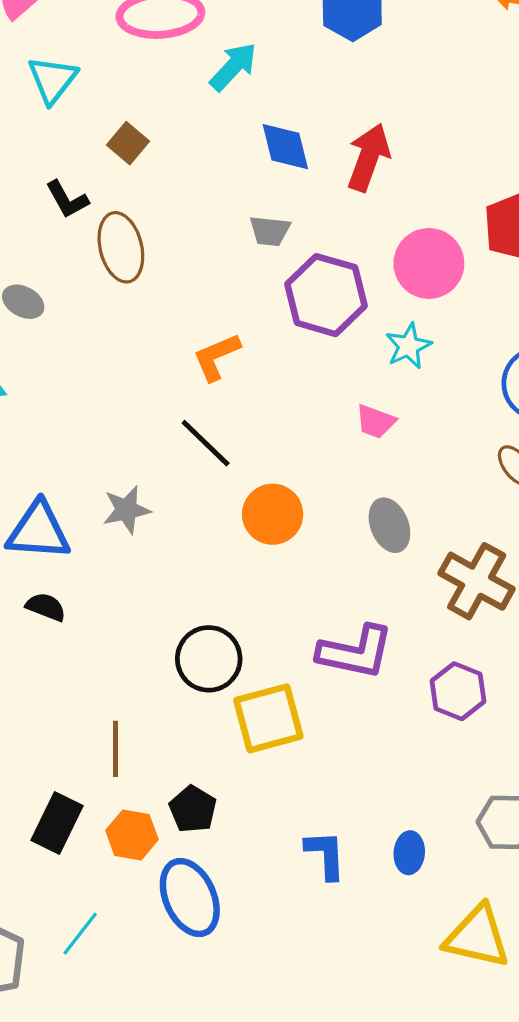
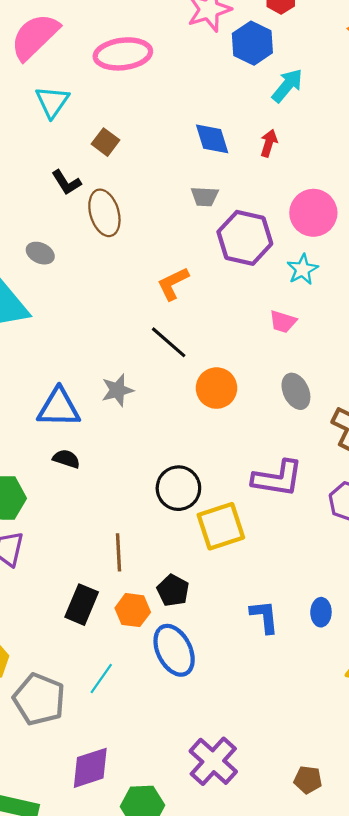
cyan arrow: (233, 67) -> (287, 86), moved
red arrow: (369, 157) -> (269, 143), size x0.6

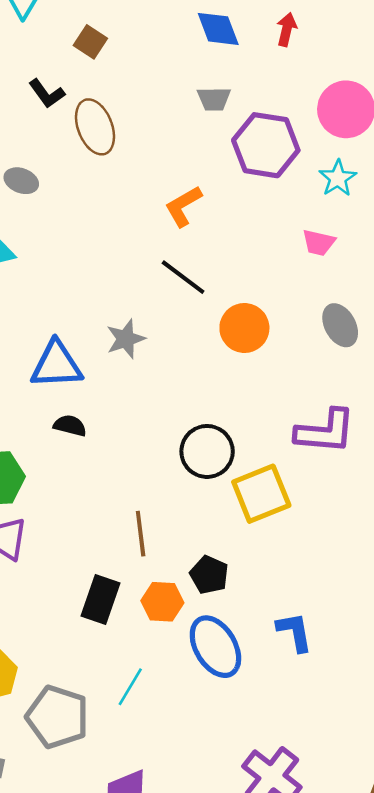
blue L-shape: (264, 617) -> (295, 632), moved

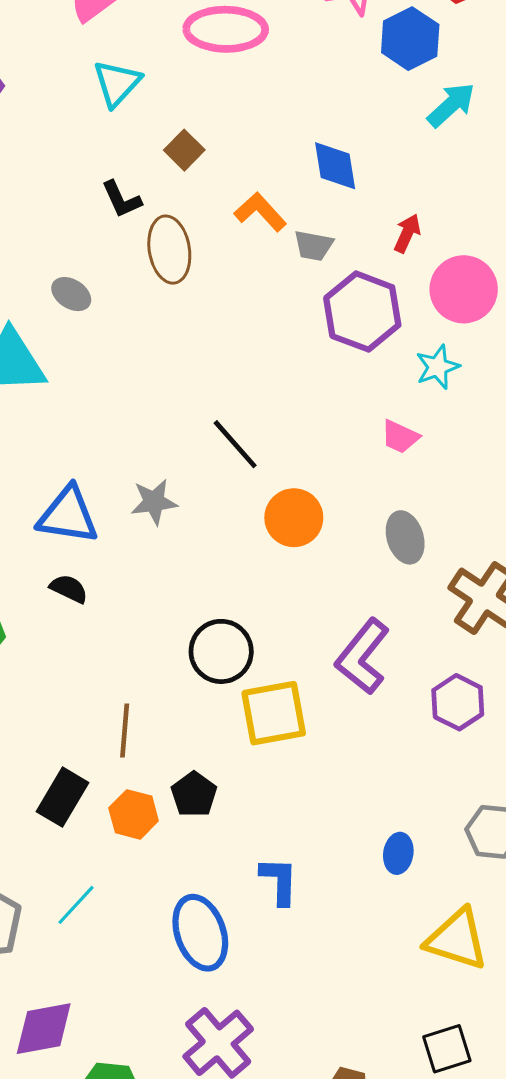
red arrow: (287, 29) -> (407, 233), moved
orange L-shape: (183, 206) -> (260, 212), moved, turned 66
purple L-shape: (325, 431) -> (362, 657), turned 112
blue ellipse: (215, 647) -> (200, 933), moved

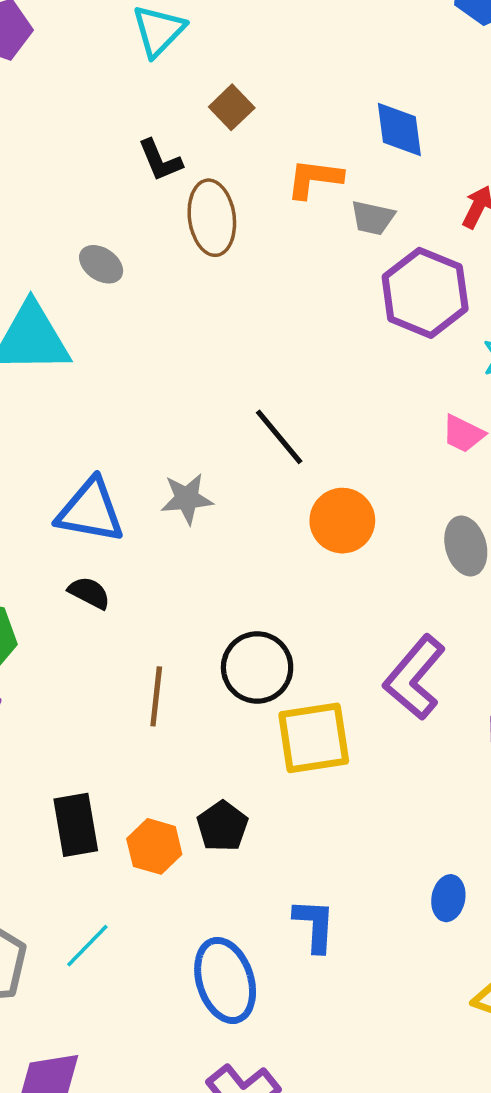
orange L-shape: (260, 212) -> (314, 179), turned -42
brown line: (125, 730) -> (156, 696), moved
black rectangle: (63, 797) -> (76, 825), turned -42

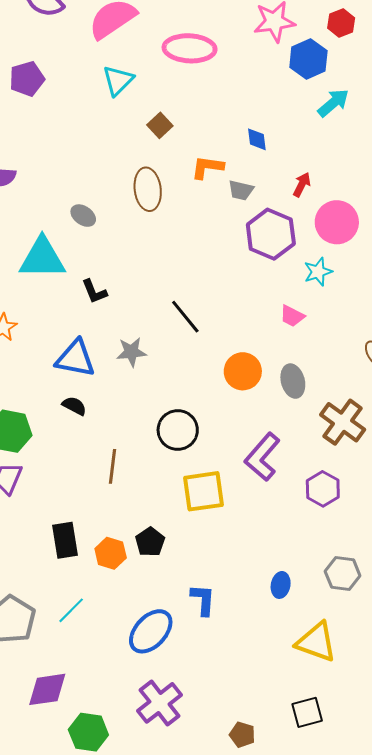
blue diamond: (399, 130) -> (257, 139), size x0.7
black L-shape: (160, 160) -> (94, 292), moved
orange circle: (342, 521) -> (243, 371), moved
black circle: (257, 667) -> (178, 430), moved
blue ellipse: (225, 980) -> (151, 631), turned 60

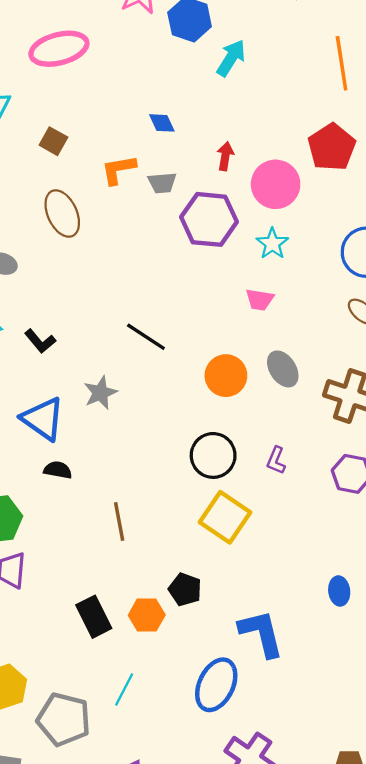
blue triangle: (76, 358) -> (43, 419), turned 42
black circle: (178, 430) -> (213, 455), moved
purple L-shape: (262, 457) -> (276, 460), size x0.5
yellow square: (204, 491) -> (225, 517), turned -30
blue L-shape: (203, 600) -> (261, 633), size x1.4

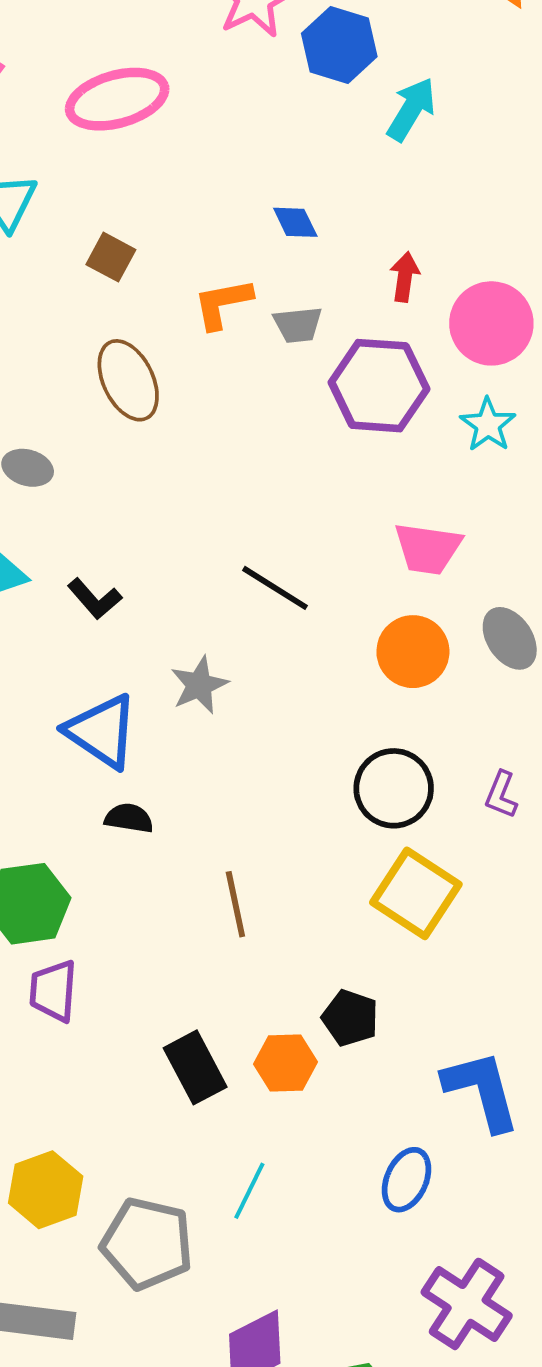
pink trapezoid: (260, 300) -> (428, 548), moved, size x1.4
blue ellipse: (216, 685) -> (406, 1180), size x0.7

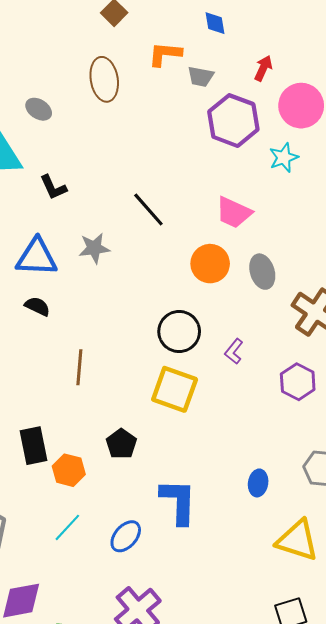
blue triangle: (102, 731) -> (37, 257), turned -48
yellow square: (416, 893) -> (175, 389), turned -30
orange hexagon: (286, 1063) -> (69, 470), moved
cyan line: (249, 1191) -> (67, 527), moved

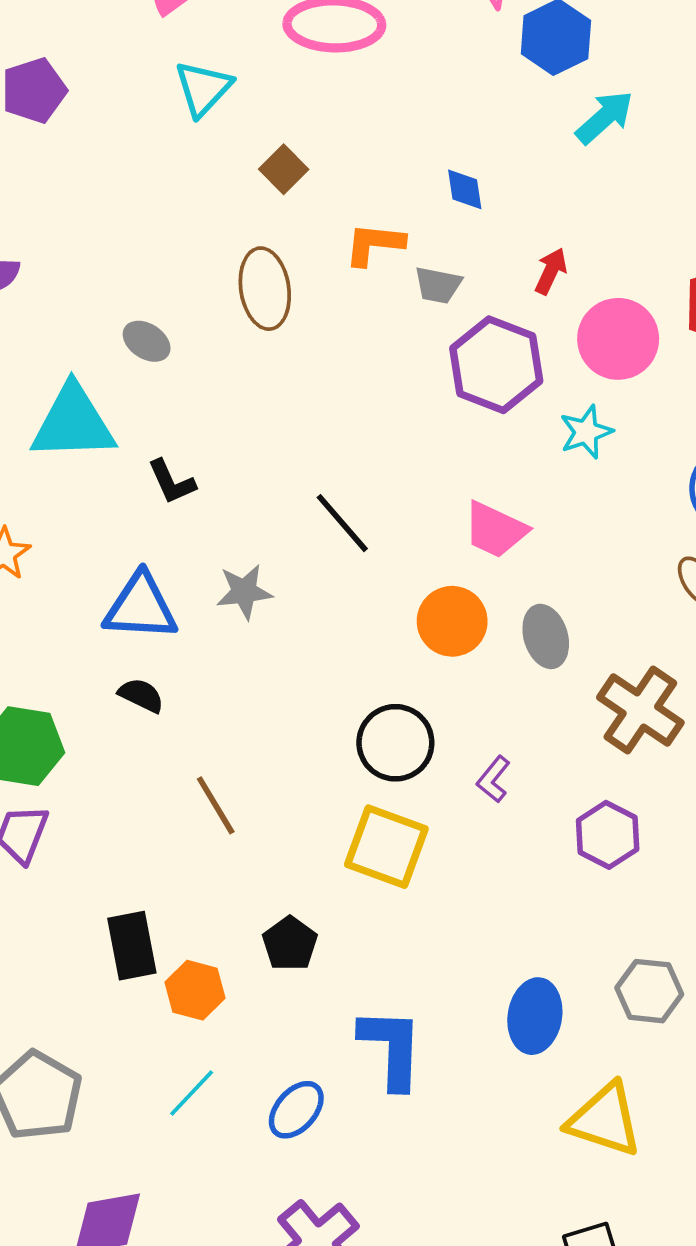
brown line: (79, 367) -> (216, 805), turned -36
blue ellipse: (258, 483) -> (535, 1016), size x1.5

